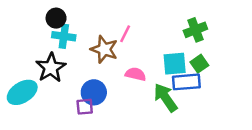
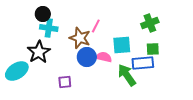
cyan square: (175, 64) -> (122, 45), moved
green square: (199, 64) -> (153, 49), turned 32
blue circle: (94, 92) -> (87, 57), moved

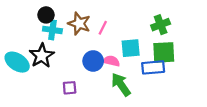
brown star: (80, 38) -> (79, 24), moved
green square: (153, 49) -> (164, 52), size x1.6
cyan ellipse: (17, 71) -> (17, 62), moved, turned 65
green arrow: (127, 75) -> (121, 85), moved

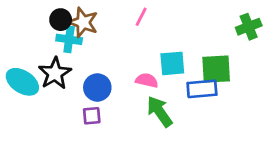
brown star: (79, 24) -> (83, 22), moved
green cross: (161, 25) -> (249, 27), moved
pink line: (103, 28) -> (141, 17), moved
blue circle: (93, 61) -> (97, 87), moved

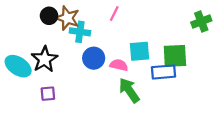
cyan cross: (69, 39) -> (80, 32), moved
blue circle: (97, 87) -> (94, 58), moved
purple square: (92, 116) -> (48, 94), moved

